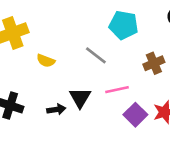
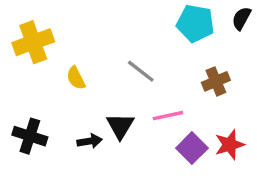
cyan pentagon: (124, 25) -> (195, 23), moved
yellow semicircle: (46, 61) -> (76, 78), turned 42

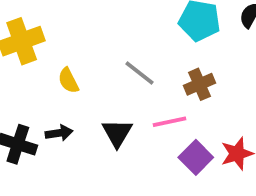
brown cross: (216, 81) -> (199, 84), moved
black arrow: (90, 141) -> (59, 133), moved

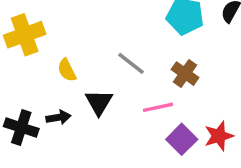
brown cross: (199, 84) -> (185, 74), turned -32
black triangle: (117, 133) -> (99, 102), moved

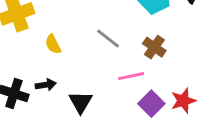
black triangle: (99, 102) -> (81, 102), moved

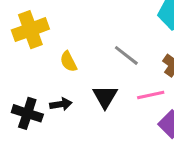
black triangle: (81, 102) -> (105, 97), moved

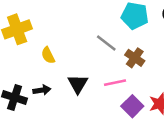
gray line: (126, 55) -> (106, 43), moved

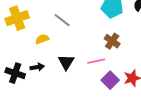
gray line: (106, 43) -> (62, 20), moved
yellow semicircle: (48, 55) -> (42, 39), turned 96

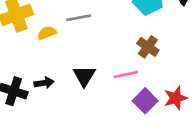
gray line: (62, 20) -> (79, 18), turned -48
yellow semicircle: (42, 39) -> (47, 33), moved

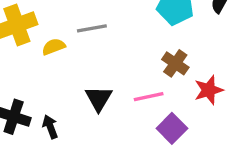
black arrow: (44, 83) -> (50, 127), moved, turned -102
red star: (176, 98) -> (209, 90), moved

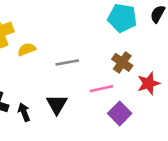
gray line: (92, 28) -> (67, 62), moved
black triangle: (99, 98) -> (57, 104), moved

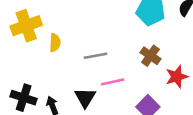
yellow semicircle: (27, 49) -> (55, 43), turned 114
pink line: (101, 89) -> (113, 82), moved

